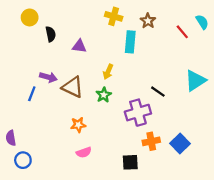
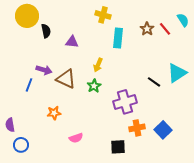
yellow circle: (30, 17) -> (27, 16), size x1.5
brown star: (148, 21) -> (147, 29), moved
black line: (158, 92) -> (154, 82), moved
orange star: (78, 125) -> (54, 113), moved

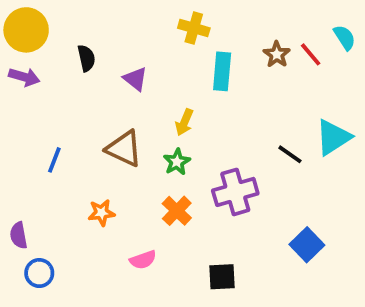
yellow circle: (27, 16) -> (26, 30), moved
purple triangle: (72, 42) -> (135, 79), turned 32
purple arrow: (44, 70) -> (24, 77), moved
orange cross: (137, 128) -> (177, 211), moved, turned -35

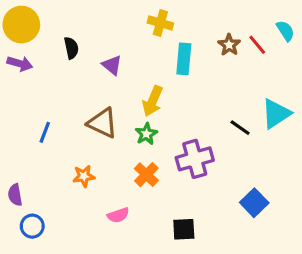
yellow arrow: (184, 122) -> (153, 101), size x1.4

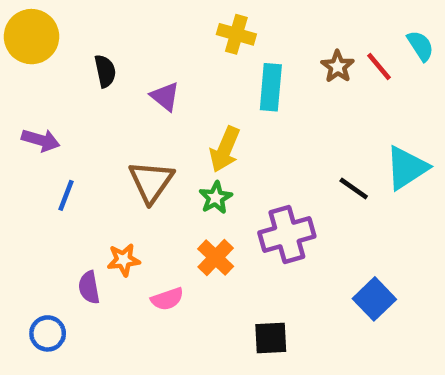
purple arrow: (20, 64) -> (41, 140), moved
brown triangle: (103, 123) -> (151, 182), turned 40
purple semicircle: (15, 195) -> (89, 287), moved
pink semicircle: (118, 215) -> (167, 299), moved

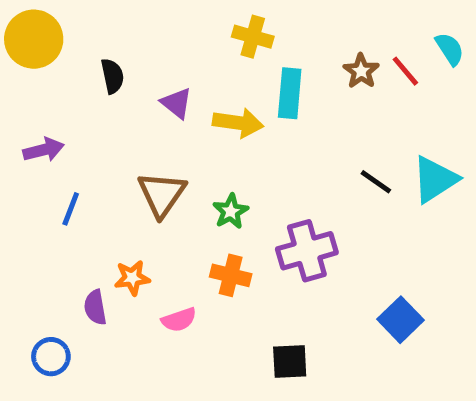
purple arrow: (41, 140) -> (44, 150), turned -30
yellow arrow: (225, 149) -> (238, 123), moved, turned -105
black line: (354, 188) -> (376, 182), moved
orange cross: (216, 258) -> (231, 275), turned -30

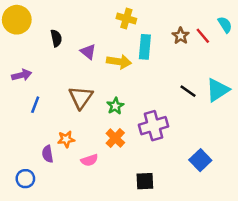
orange cross: (231, 275) -> (115, 138), turned 30

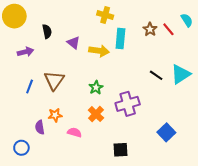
purple arrow: (22, 75) -> (26, 52), moved
brown triangle: (81, 97) -> (54, 80), moved
pink semicircle: (89, 160) -> (75, 132), turned -144

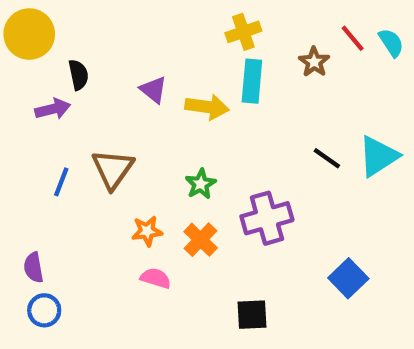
yellow cross: (105, 15) -> (243, 32), moved, turned -35
red line: (168, 29) -> (353, 38), moved
black semicircle: (47, 31) -> (78, 75), moved
orange star: (55, 115) -> (147, 231), moved
purple semicircle: (40, 127) -> (34, 267), moved

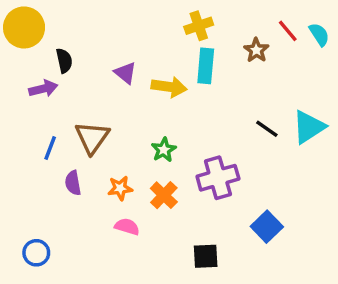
purple semicircle: (34, 267) -> (73, 183), moved
blue square: (348, 278) -> (267, 227), moved

